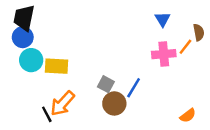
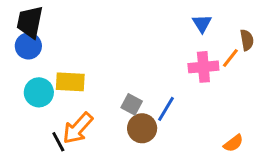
cyan circle: (31, 60) -> (39, 92), moved

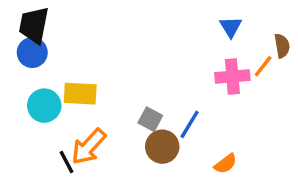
orange semicircle: (233, 143) -> (226, 164), moved

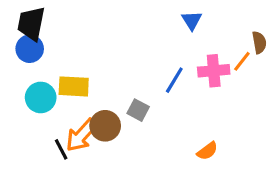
blue triangle: (231, 27) -> (192, 20), moved
blue line: (190, 124) -> (174, 80), moved
brown circle: (162, 147) -> (105, 126), moved

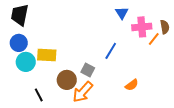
blue circle: (30, 49) -> (19, 43), moved
pink cross: (214, 71) -> (142, 27), moved
orange arrow: (82, 135) -> (83, 92), moved
orange semicircle: (207, 151) -> (132, 85), moved

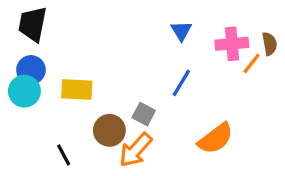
blue triangle: (122, 13) -> (181, 31), moved
cyan circle: (26, 62) -> (24, 91), moved
orange semicircle: (132, 85) -> (216, 139), size x1.6

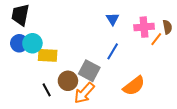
cyan circle: (24, 91) -> (32, 43), moved
gray square: (144, 114) -> (89, 71), size x1.5
black line: (64, 155) -> (47, 90), moved

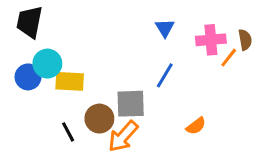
blue circle: (19, 43) -> (28, 77), moved
gray square: (89, 71) -> (131, 104), turned -30
orange semicircle: (134, 86) -> (196, 126), size x0.6

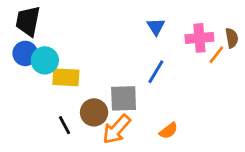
blue circle: (28, 77) -> (25, 53), moved
orange semicircle: (196, 126) -> (169, 131), moved

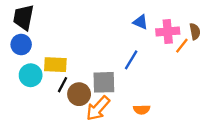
blue triangle: (156, 27) -> (141, 22), moved, turned -35
cyan circle: (45, 60) -> (31, 75), moved
black line: (65, 125) -> (63, 85), moved, turned 56
orange semicircle: (169, 131) -> (142, 110), turned 35

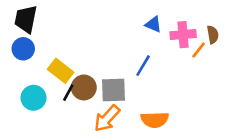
yellow rectangle: (55, 65) -> (61, 71), turned 35
cyan circle: (31, 75) -> (34, 98), moved
brown circle: (79, 94) -> (84, 87), moved
orange semicircle: (142, 110) -> (155, 120), size x1.5

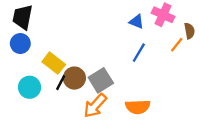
pink cross: (183, 35) -> (163, 15), moved, turned 30
blue line: (143, 66) -> (139, 53), moved
gray square: (113, 90) -> (101, 80), turned -30

